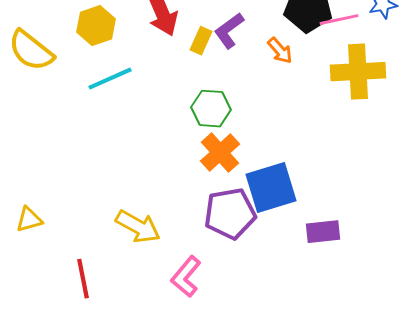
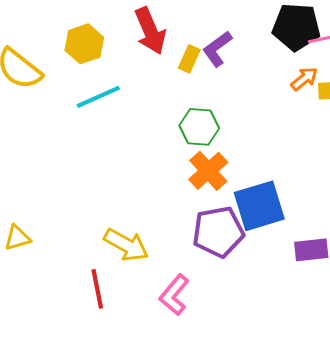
orange arrow: (280, 51) -> (304, 79), moved, turned -88
red line: (83, 279) -> (97, 289), moved

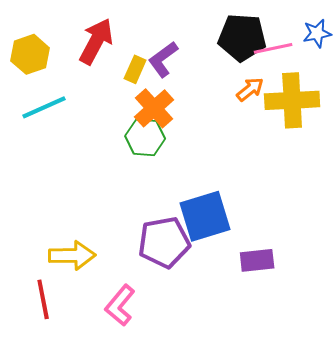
red arrow: (150, 31) -> (96, 41), turned -129
orange cross: (208, 171) -> (154, 108), moved
yellow arrow: (126, 245) -> (72, 255), turned -30

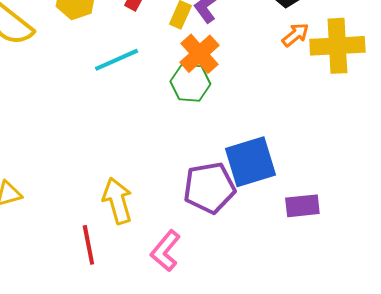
cyan line: (44, 107) -> (116, 60), moved
yellow arrow: (72, 255) -> (117, 201), turned -105

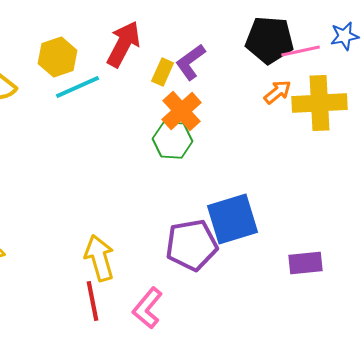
cyan line: (116, 60) -> (78, 87), moved
purple rectangle: (302, 206) -> (306, 263), moved
red line: (88, 245) -> (93, 301), moved

